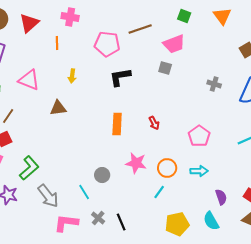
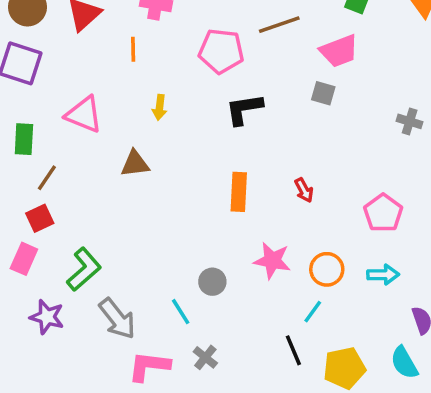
black line: (121, 222) -> (293, 350), moved

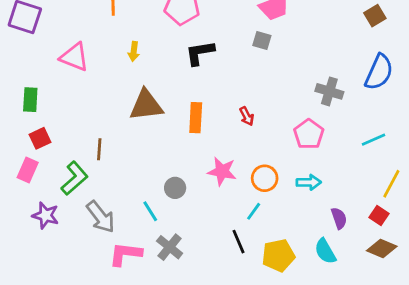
gray cross: (410, 121) -> (329, 91), moved, size x1.4
green rectangle: (24, 139) -> (30, 100), moved
brown triangle: (135, 164) -> (146, 105), moved, size x1.5
brown line: (47, 178) -> (99, 149), moved, turned -30
gray cross: (205, 357) -> (170, 247), size x1.4

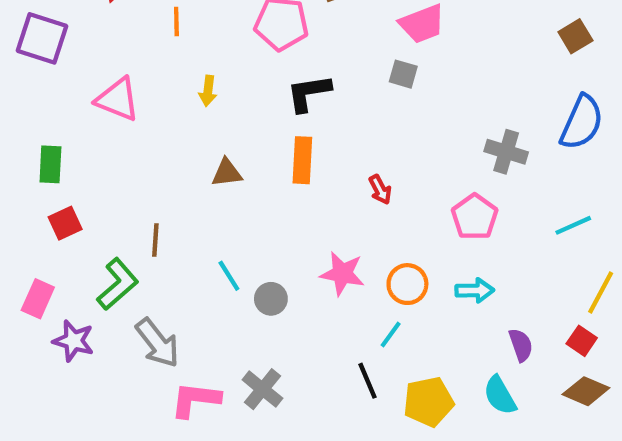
brown triangle: (146, 105) -> (227, 173), size x0.6
orange rectangle: (196, 118) -> (302, 160), moved
pink rectangle: (28, 170) -> (38, 299), moved
cyan line: (150, 211) -> (229, 276), moved

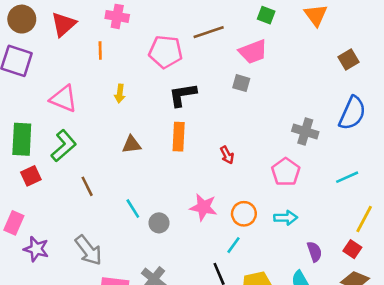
green rectangle: (50, 164) -> (22, 139), size x1.4
brown line: (155, 240) -> (87, 186), turned -30
green L-shape: (118, 284) -> (64, 146), moved

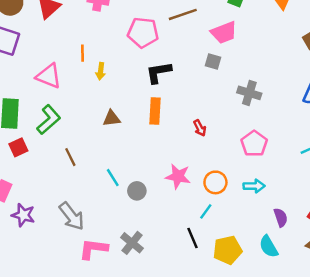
orange line: (100, 50) -> (82, 53), moved
gray cross: (305, 131) -> (249, 93), moved

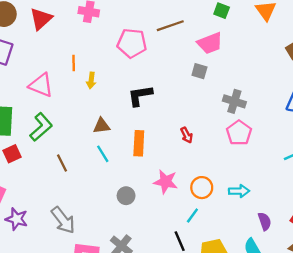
black L-shape: (159, 72) -> (140, 96), moved
orange rectangle: (155, 111) -> (139, 143), moved
pink pentagon: (254, 144) -> (239, 133), moved
cyan line: (113, 178) -> (103, 154), moved

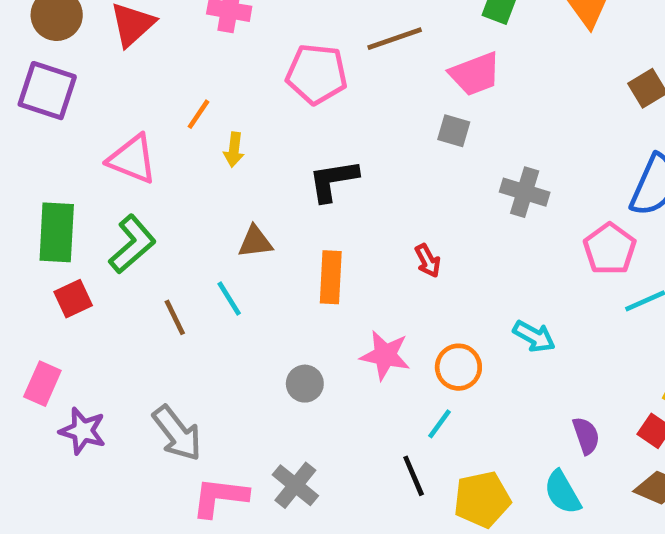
orange line: (74, 63) -> (198, 114), turned 35
pink pentagon: (239, 133) -> (610, 249), moved
cyan line: (103, 154) -> (229, 299), moved
cyan arrow: (239, 191) -> (534, 336), moved, turned 30

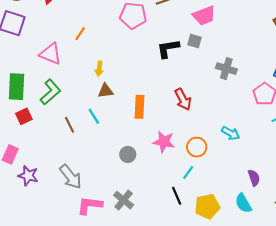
yellow arrow: (234, 150) -> (99, 69), moved
black L-shape: (333, 180) -> (168, 48), moved
red arrow: (428, 261) -> (183, 99), size x1.5

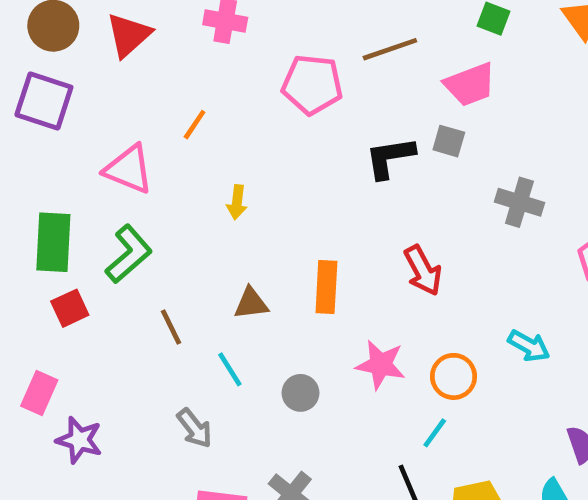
brown triangle: (106, 91) -> (251, 303), moved
cyan line: (94, 116) -> (230, 369), moved
gray arrow: (71, 177) -> (195, 428), moved, size x0.7

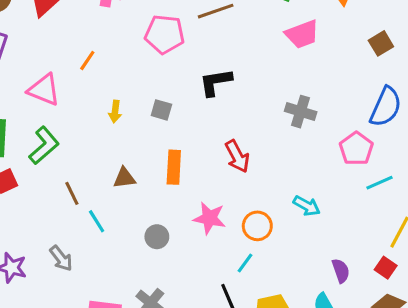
pink trapezoid: (470, 85) -> (302, 34), moved
gray square: (449, 141) -> (161, 110), moved
cyan line: (230, 369) -> (97, 221), moved
gray arrow: (195, 428) -> (61, 258), moved

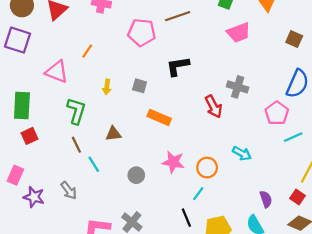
brown square: (381, 43) -> (294, 39), turned -35
green L-shape: (44, 146) -> (76, 111), moved, turned -32
red arrow: (237, 156) -> (214, 107), moved
orange rectangle: (174, 167) -> (159, 117), moved, turned -70

